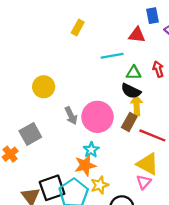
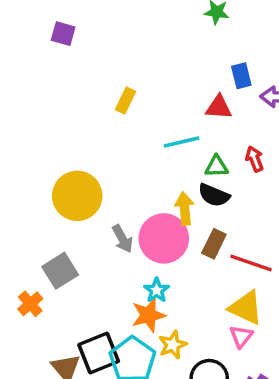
yellow circle: (44, 87) -> (77, 196), size x1.4
yellow arrow: (137, 105) -> (185, 209), moved

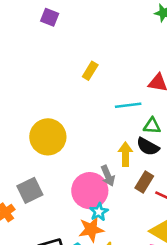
pink circle: (164, 238) -> (90, 191), moved
gray arrow: (122, 239) -> (108, 176), moved

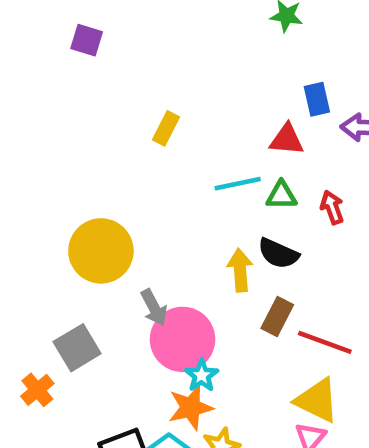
green triangle: (152, 126) -> (281, 195), moved
gray arrow: (108, 176) -> (154, 307), moved

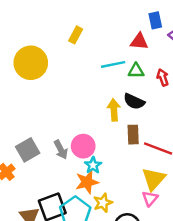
yellow circle: (101, 251) -> (31, 63), moved
gray arrow: (154, 307) -> (61, 150), moved
brown rectangle: (277, 316) -> (133, 135), turned -30
pink circle: (183, 339) -> (83, 146), size x0.7
yellow triangle: (317, 400) -> (154, 179), turned 45

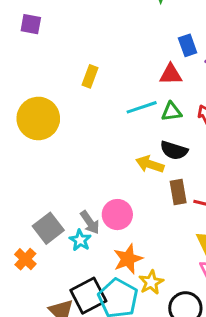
yellow arrow: (114, 110) -> (150, 164), turned -60
cyan star: (93, 165) -> (80, 240), moved

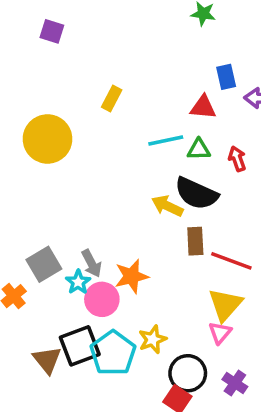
black semicircle: (174, 150) -> (196, 193), size x1.4
pink circle: (117, 215) -> (102, 299), moved
orange star: (128, 259) -> (131, 276), moved

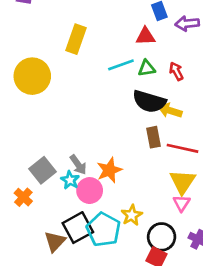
yellow rectangle: (112, 98) -> (76, 39), size x1.5
yellow arrow: (167, 206) -> (170, 110), moved
brown triangle: (47, 360) -> (55, 241), turned 30

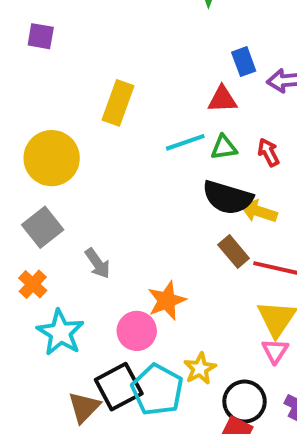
brown rectangle: (154, 137) -> (234, 251), turned -30
gray arrow: (78, 165) -> (98, 263), moved
gray square: (43, 170) -> (43, 227), moved
cyan star: (70, 180) -> (60, 333), moved, size x1.6
orange cross: (23, 197) -> (33, 284), moved

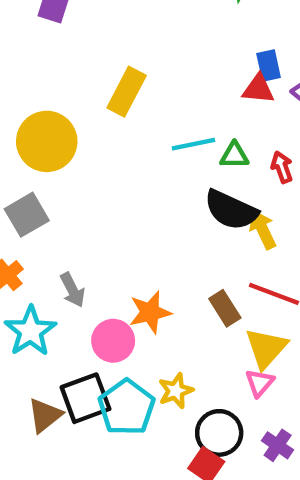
red triangle: (222, 99) -> (258, 89), moved
yellow arrow: (259, 211) -> (263, 230), turned 39
brown rectangle: (234, 251) -> (225, 308), moved
gray arrow: (98, 263) -> (72, 290), moved

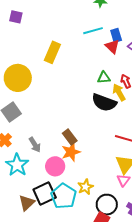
red triangle: (258, 89) -> (112, 46), turned 42
cyan line: (193, 144) -> (93, 31), moved
yellow arrow: (263, 230) -> (119, 92), moved
brown rectangle: (225, 308) -> (70, 137), moved

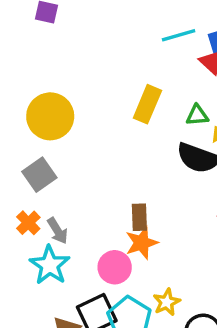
yellow rectangle: (52, 52) -> (147, 104), moved
brown rectangle: (70, 137) -> (139, 217), turned 35
gray arrow: (35, 145) -> (58, 231), moved

